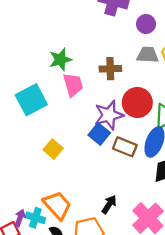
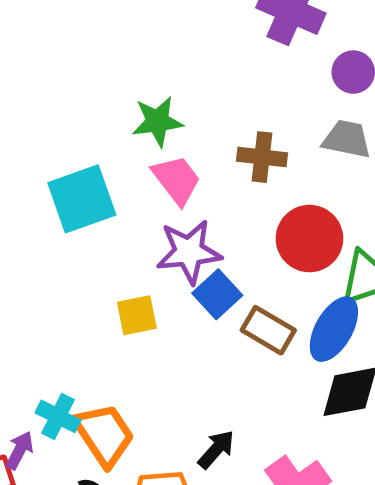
pink trapezoid: (73, 85) -> (176, 180), turned -30
purple star: (109, 115) -> (189, 252), moved
yellow square: (53, 149) -> (137, 315), moved, turned 30
cyan cross: (35, 218) -> (58, 416), moved

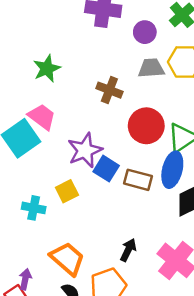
green star: (157, 121) -> (47, 69), moved
brown cross: (262, 157) -> (109, 90), turned 30
pink trapezoid: (176, 180) -> (42, 117), moved
cyan cross: (58, 416) -> (34, 208), moved

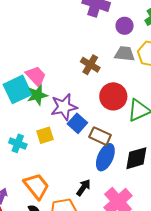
green star: (47, 69) -> (37, 95), moved
blue ellipse: (172, 170) -> (105, 157), moved

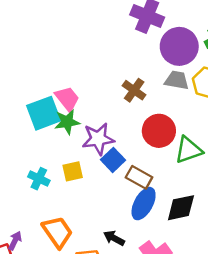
purple circle: (125, 26) -> (179, 46), size x1.8
black arrow: (83, 188) -> (114, 238), turned -102

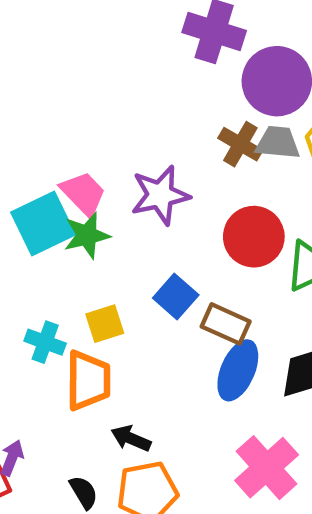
brown cross: (134, 90) -> (240, 144), moved
purple star: (98, 139) -> (160, 195), moved
orange trapezoid: (57, 232) -> (88, 380), moved, turned 40
black arrow: (114, 238) -> (131, 438), moved

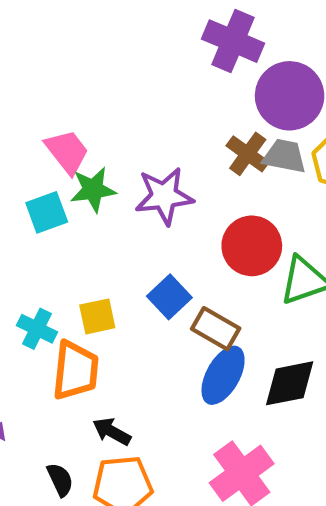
pink trapezoid: (83, 194) -> (67, 152), moved
cyan square: (43, 223) -> (47, 212), size x0.7
green star: (87, 235) -> (93, 190), moved

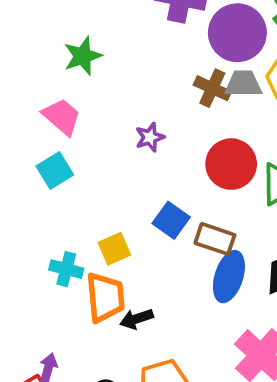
green star: (93, 190) -> (83, 56), moved
purple star: (164, 196) -> (150, 137), size x0.6
black arrow: (112, 431) -> (136, 319), moved, turned -36

